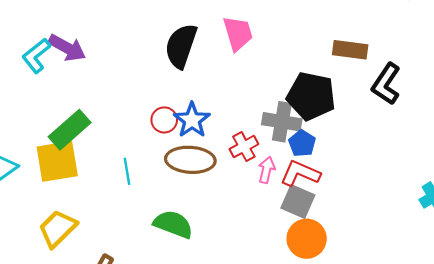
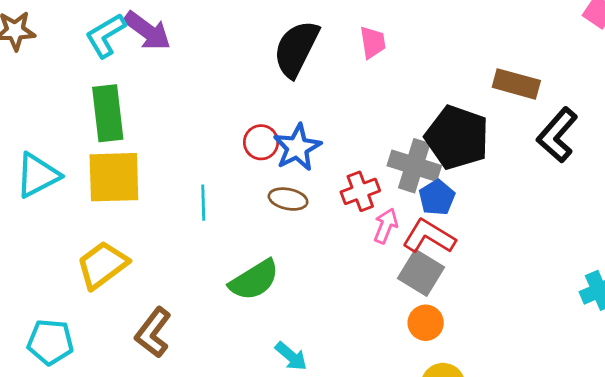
pink trapezoid: (238, 33) -> (373, 42), size x0.7
green rectangle: (70, 130) -> (108, 113), moved, turned -63
brown ellipse: (190, 160) -> (288, 199), size x0.6
green semicircle: (173, 224) -> (254, 280), turned 120
orange circle: (307, 239) -> (426, 323), size x0.7

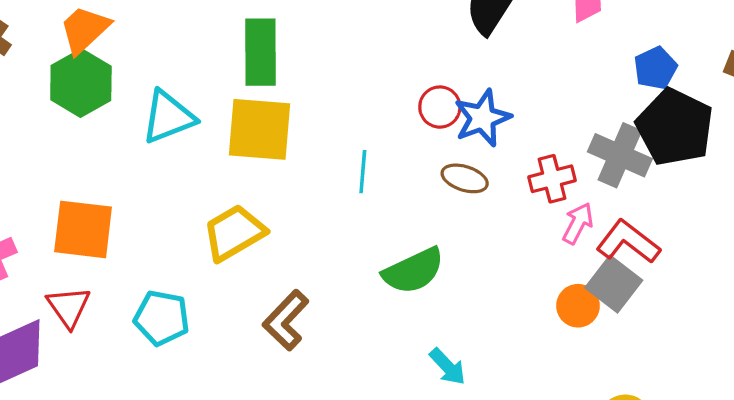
blue pentagon: (437, 197) -> (655, 68), moved
orange circle: (426, 323) -> (578, 306), moved

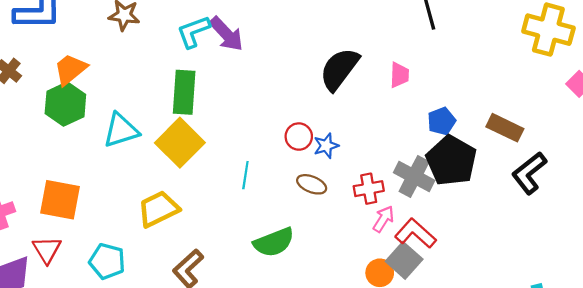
blue star: (482, 118) -> (326, 146), size x0.7
yellow square: (259, 129) -> (180, 143), turned 36

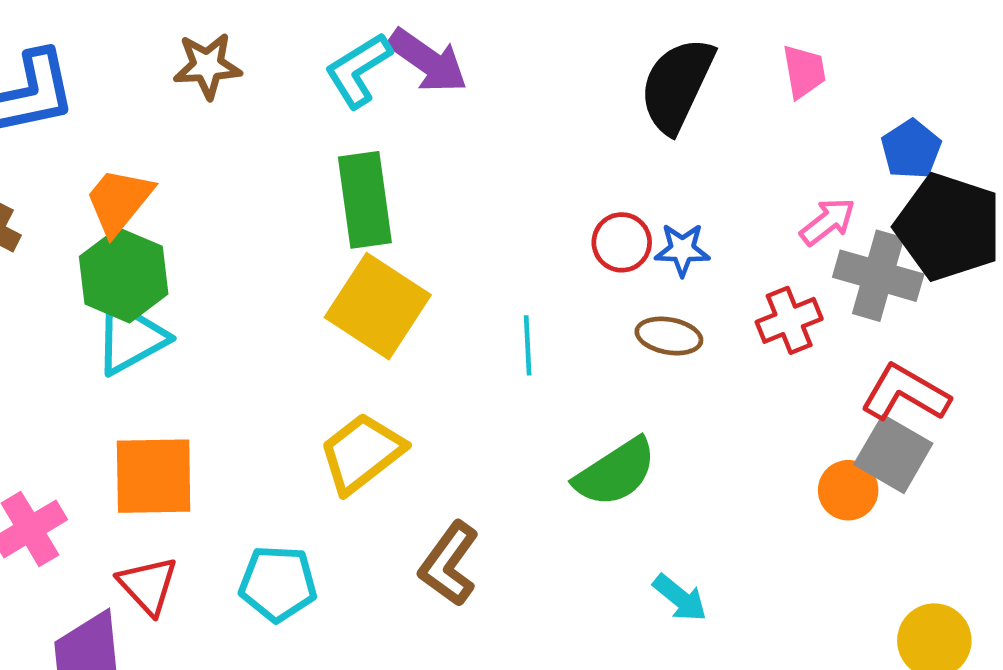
cyan triangle: (121, 130) -> (130, 338), moved
blue star: (326, 146) -> (682, 250), turned 30
pink arrow: (383, 219) -> (828, 222), moved, turned 32

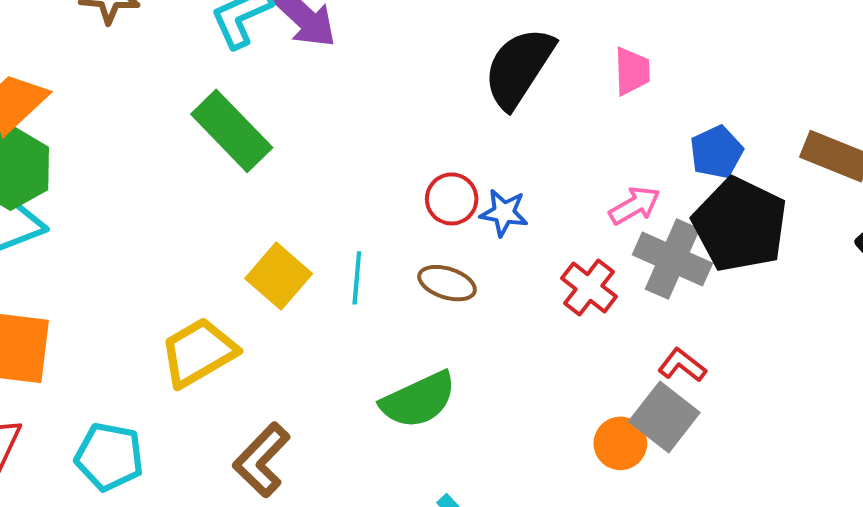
green rectangle: (365, 200) -> (232, 131), turned -44
yellow square: (378, 306) -> (279, 276), moved, size x0.7
red cross: (789, 320) -> (589, 287), turned -38
brown ellipse: (669, 336) -> (447, 283), moved
red L-shape: (905, 393) -> (682, 365), size x0.6

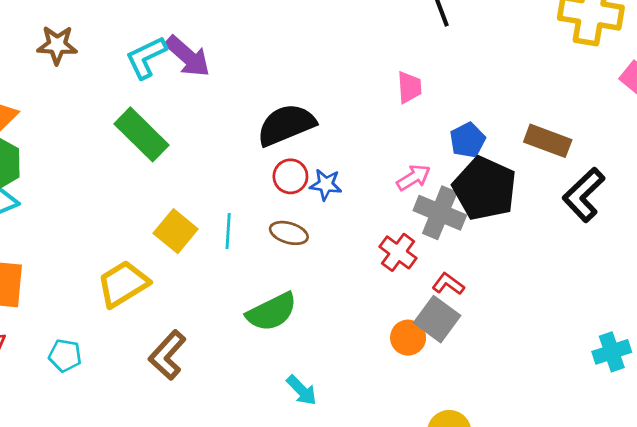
black semicircle: (519, 68) -> (286, 125), moved, turned 36
red cross: (589, 287) -> (398, 252), moved
cyan pentagon: (109, 457) -> (65, 355), size x0.7

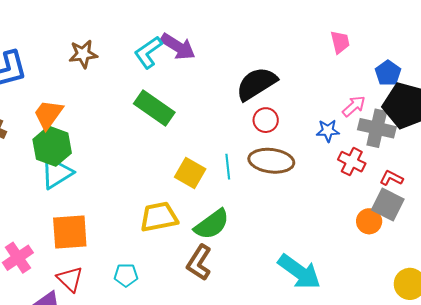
blue star: (326, 185) -> (328, 131), moved
brown ellipse: (289, 233) -> (271, 161), size x1.6
yellow trapezoid: (123, 284) -> (159, 217), turned 30
green semicircle: (272, 312) -> (212, 224), moved
cyan arrow: (302, 390) -> (299, 272), size x1.8

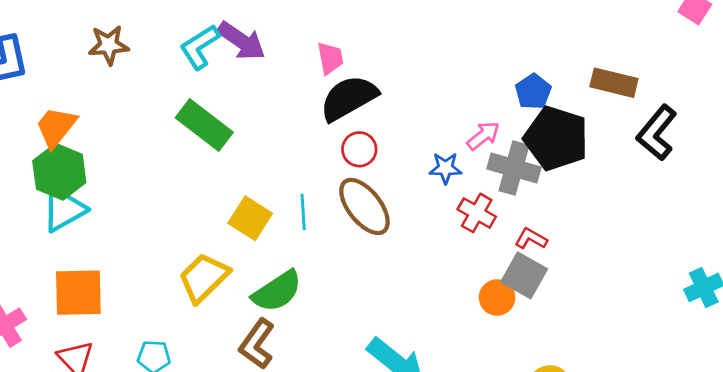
pink trapezoid: (340, 42) -> (330, 58), moved
brown ellipse: (271, 161) -> (364, 206), turned 42
yellow trapezoid: (159, 217) -> (204, 278), turned -36

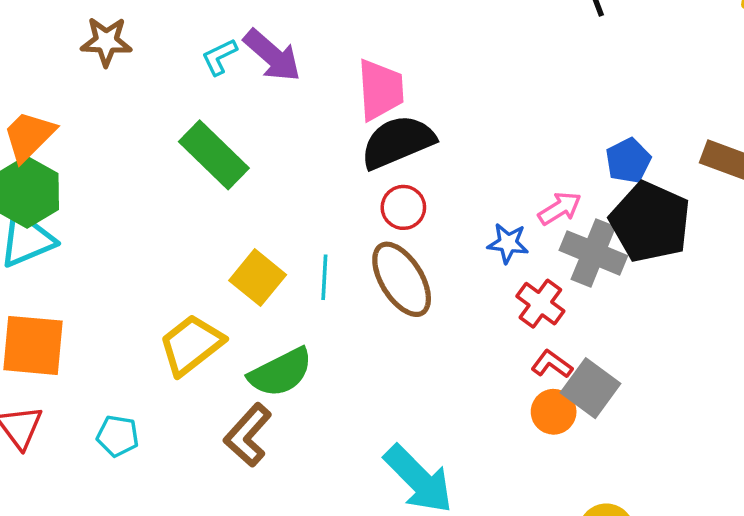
cyan L-shape: (200, 47) -> (219, 57), size x0.7
pink trapezoid: (330, 58) -> (380, 90), size x1.5
red L-shape: (531, 239) -> (552, 364), moved

